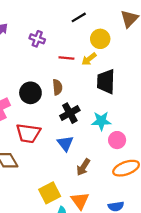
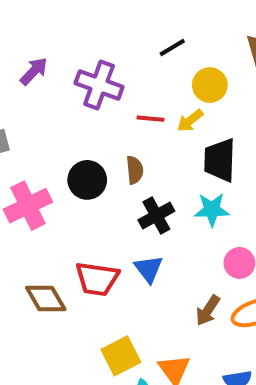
purple cross: (37, 39) -> (99, 85), size x1.6
cyan star: (101, 121) -> (212, 210), moved
red trapezoid: (28, 133) -> (97, 279), moved
brown arrow: (83, 167) -> (208, 310), moved

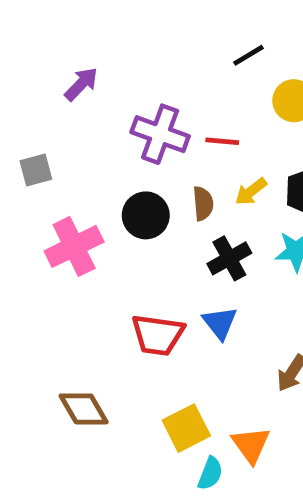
purple cross: (99, 85) -> (160, 134), moved
yellow arrow: (190, 121) -> (251, 191), moved
brown diamond: (46, 299) -> (84, 409), moved

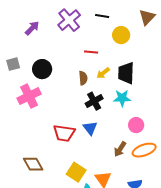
black line: (248, 55) -> (102, 16), turned 40
purple cross: (160, 134) -> (69, 20), moved, turned 30
black circle: (146, 215) -> (42, 69), moved
yellow square: (186, 428) -> (76, 172), turned -30

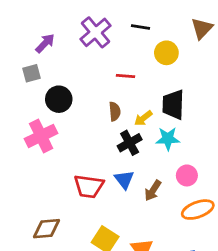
gray square: (13, 64) -> (31, 73), moved
yellow arrow: (103, 73) -> (143, 118), moved
brown arrow: (120, 149) -> (153, 190), moved
brown diamond: (33, 164) -> (46, 229), turned -65

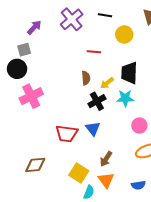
black circle: (59, 99) -> (17, 69), moved
brown arrow: (153, 190) -> (106, 159), moved

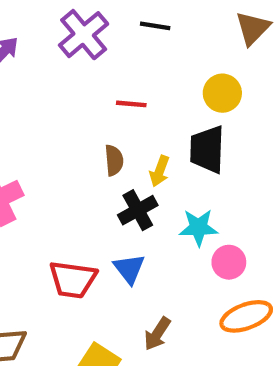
yellow circle: (124, 34) -> (222, 93), moved
yellow arrow: (107, 83) -> (159, 171), turned -32
cyan star: (125, 98) -> (199, 228), moved

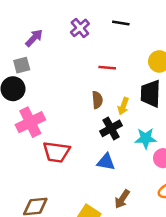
purple cross: (84, 35) -> (80, 28), size x0.7
blue triangle: (129, 269) -> (106, 162), turned -42
red trapezoid: (73, 280) -> (56, 152), moved

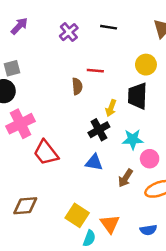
purple arrow: (34, 38) -> (19, 26), moved
brown semicircle: (97, 100) -> (77, 86), moved
red trapezoid: (56, 152) -> (46, 153), turned 44
brown arrow: (122, 199) -> (125, 178), moved

